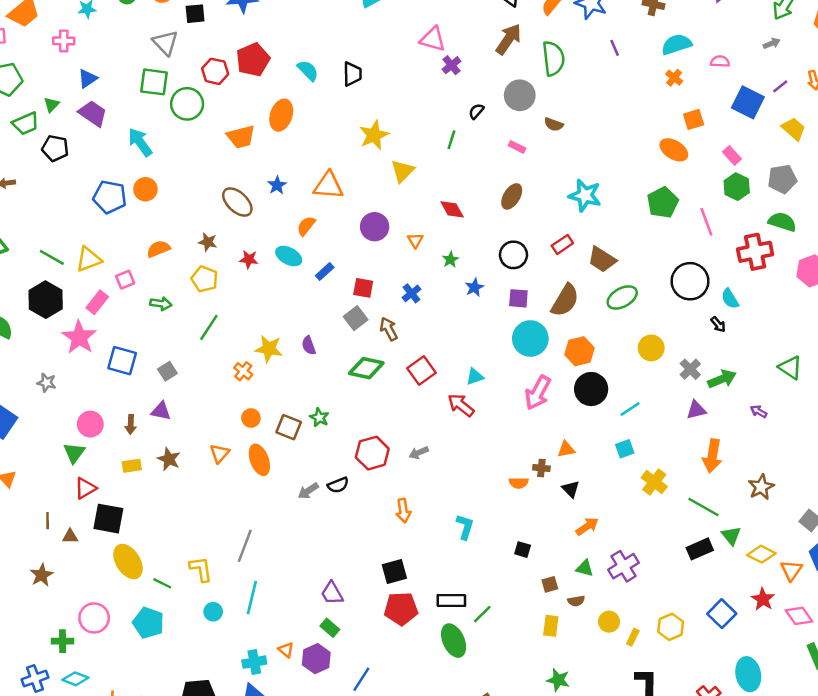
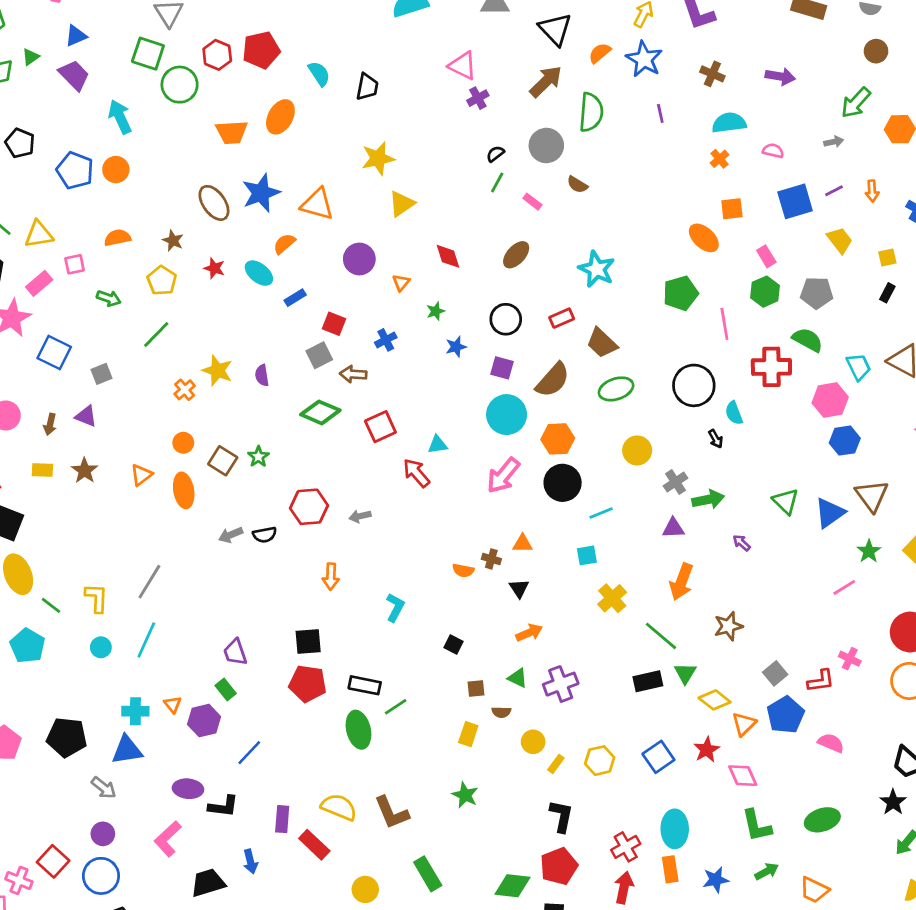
blue square: (748, 102) -> (795, 201), turned 36
green line: (451, 140) -> (497, 183), moved
black pentagon: (55, 148) -> (20, 143), moved
blue star: (277, 185) -> (261, 193), size x1.8
brown arrow: (389, 329) -> (353, 374), turned -70

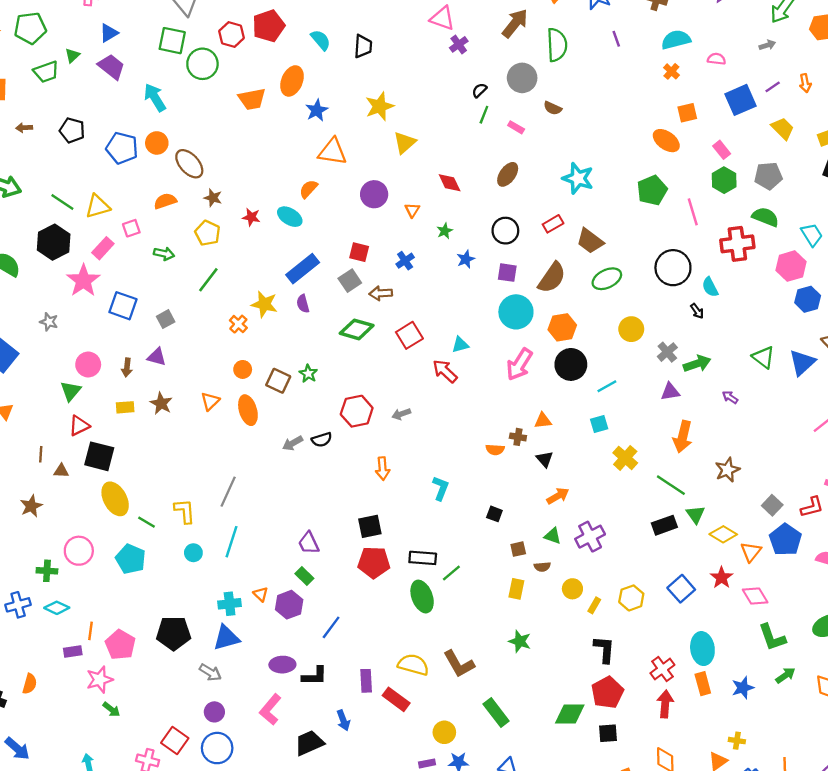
blue star: (261, 193) -> (317, 110), moved, size x0.7
brown ellipse: (214, 203) -> (189, 164), moved
blue rectangle: (295, 298) -> (303, 269), moved, size x1.8

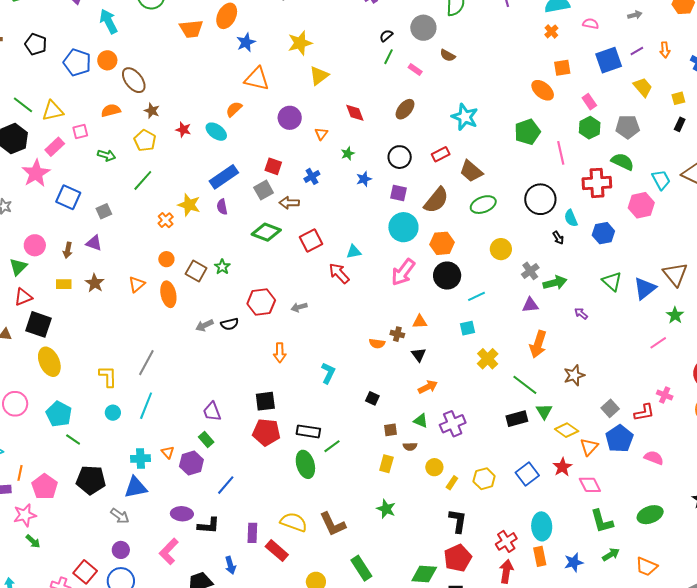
blue hexagon: (808, 299) -> (603, 233), moved
green line: (146, 522) -> (73, 439), moved

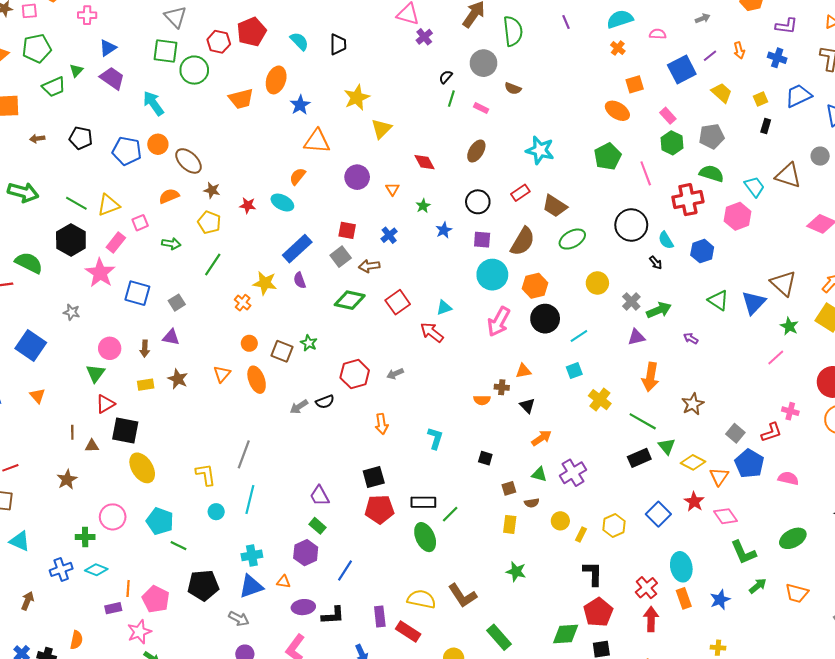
orange triangle: (168, 452) -> (283, 582), moved, turned -32

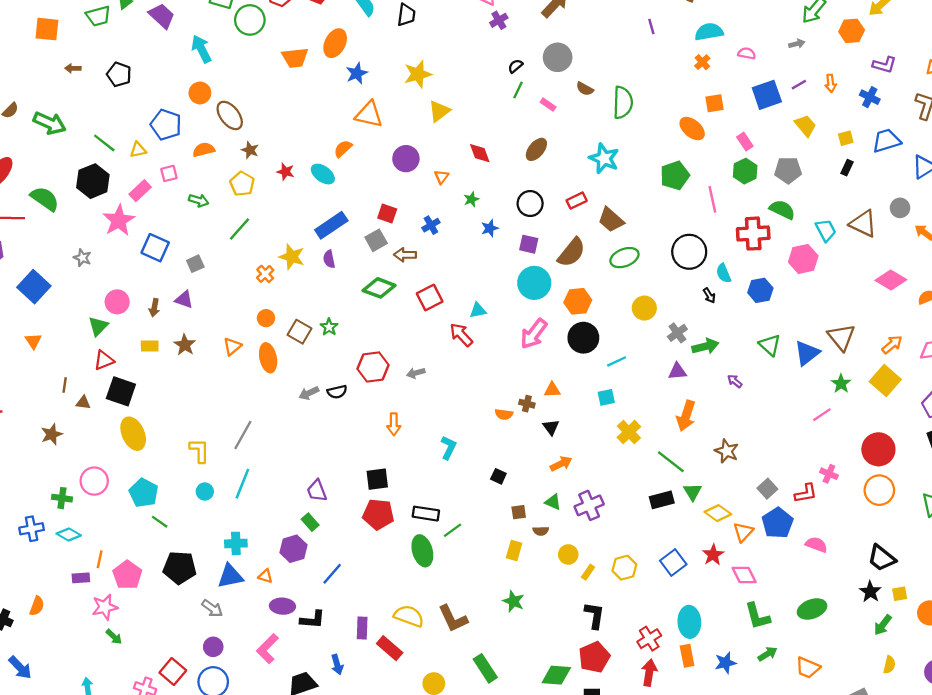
green semicircle: (513, 31) -> (623, 102), moved
blue pentagon: (127, 151) -> (166, 125), moved
yellow triangle: (108, 205) -> (138, 150), size x0.7
brown star: (693, 404) -> (727, 451), turned -30

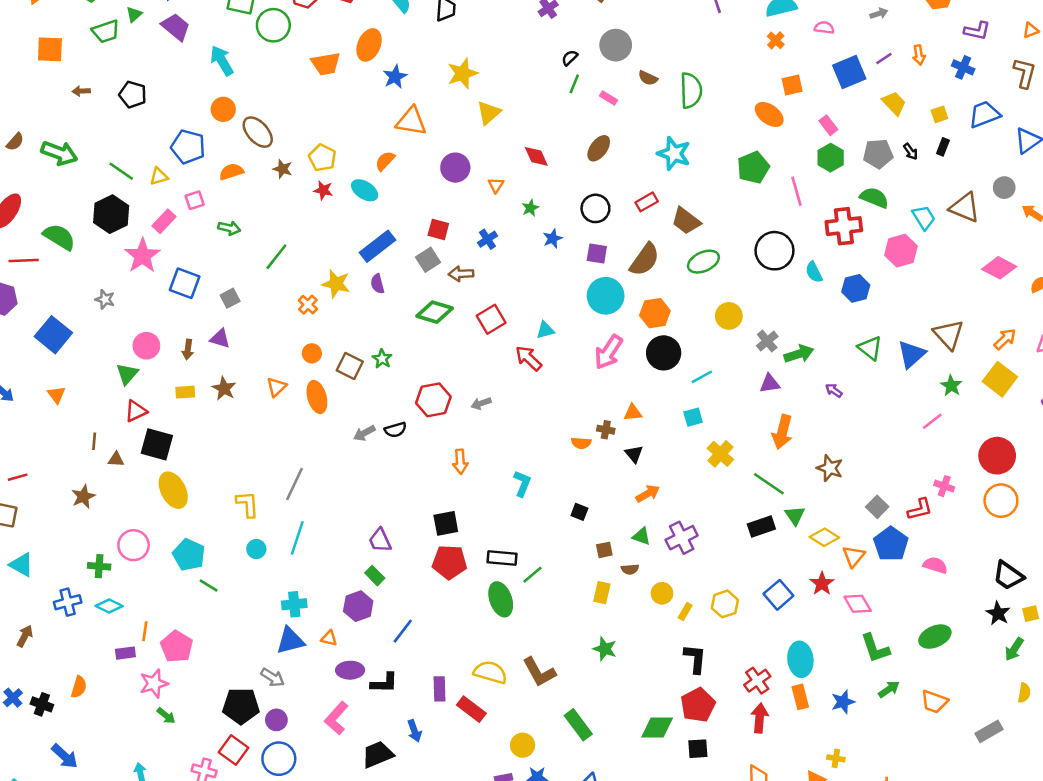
yellow pentagon: (242, 184) -> (322, 158), moved
black arrow: (709, 295) -> (911, 152), moved
black pentagon: (180, 568) -> (241, 706), moved

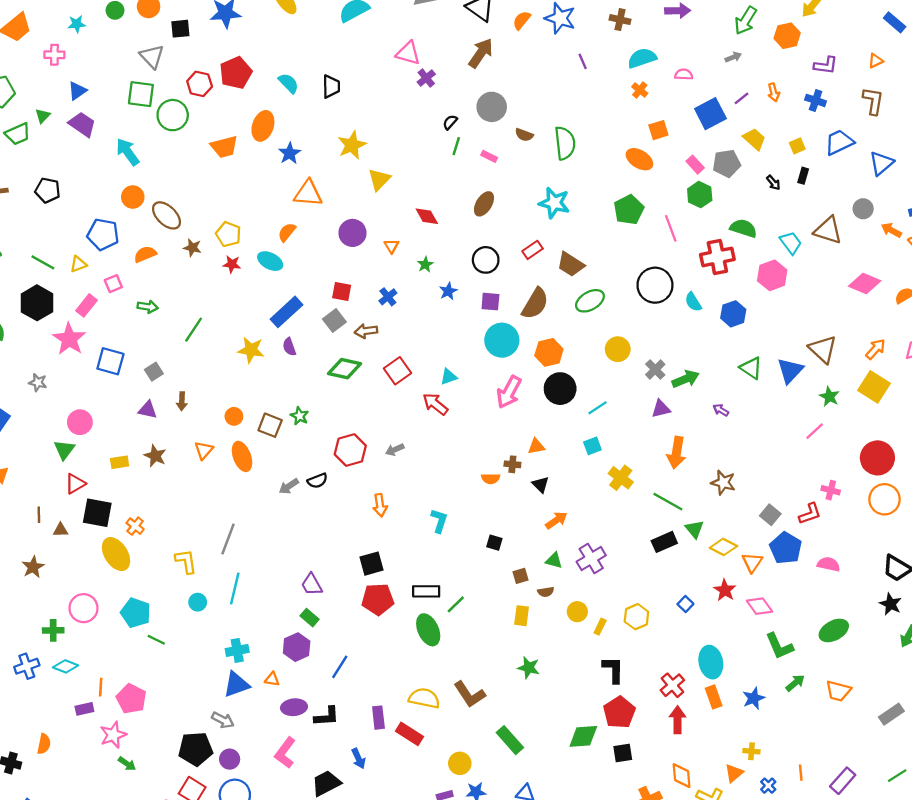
gray pentagon: (878, 154) -> (727, 163), moved
orange cross: (308, 305) -> (135, 526), moved
brown arrow: (188, 350) -> (182, 401), moved
blue square: (778, 595) -> (685, 604), size x0.6

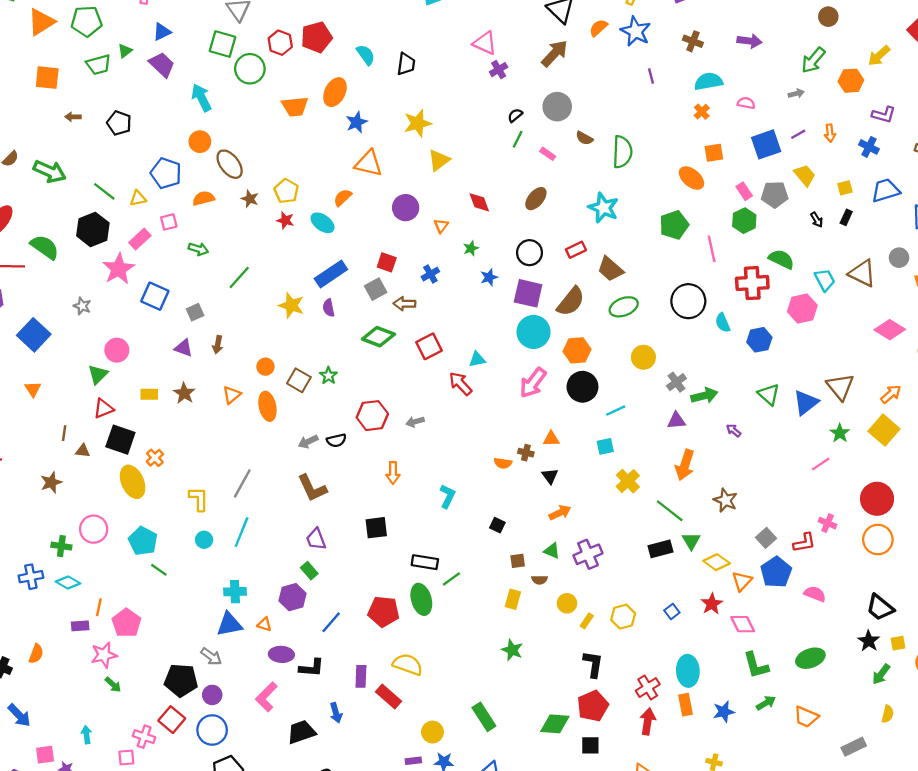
purple square: (490, 302) -> (528, 293), size x1.5
red pentagon: (378, 599) -> (384, 612), moved
brown L-shape: (470, 694) -> (312, 488), moved

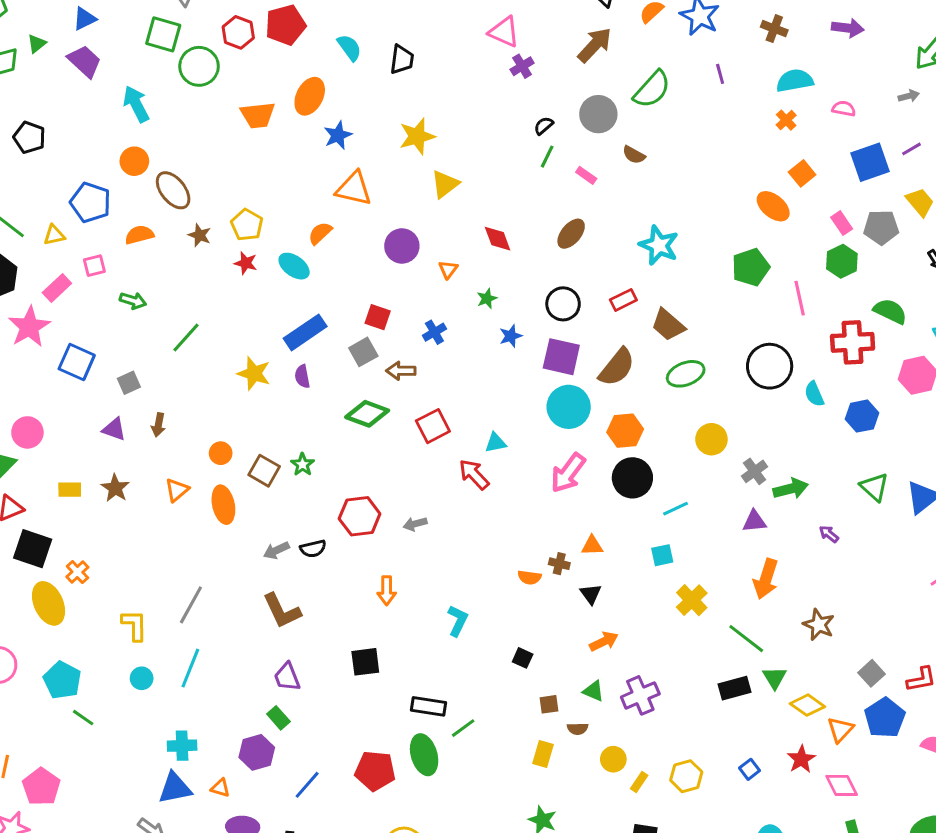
green semicircle: (622, 152) -> (652, 89), moved, turned 40
orange square: (714, 153) -> (802, 173), turned -30

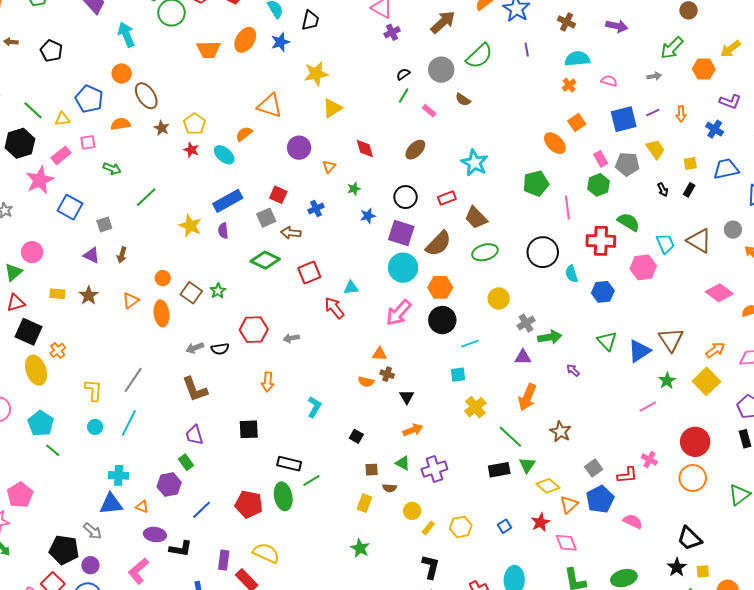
blue star: (338, 135) -> (280, 42), moved
orange triangle: (592, 546) -> (379, 354), moved

